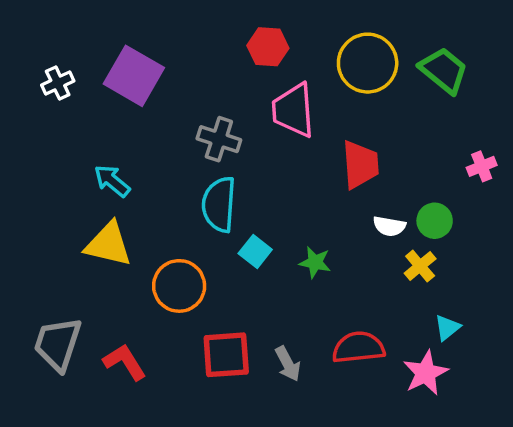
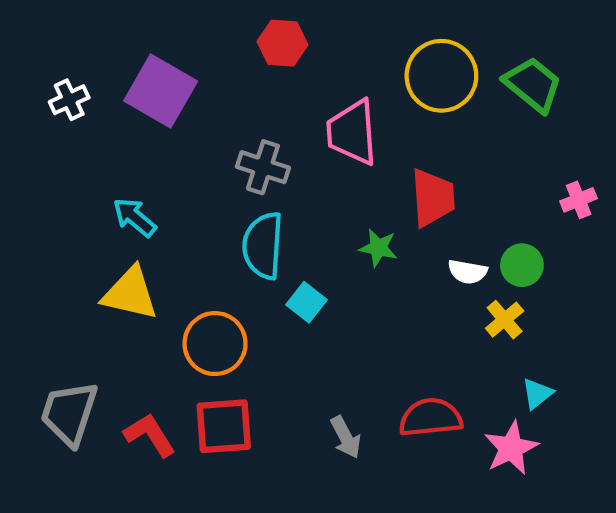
red hexagon: (268, 47) -> (283, 43), moved
green star: (315, 262) -> (378, 248), moved
red square: (226, 355) -> (224, 426), moved

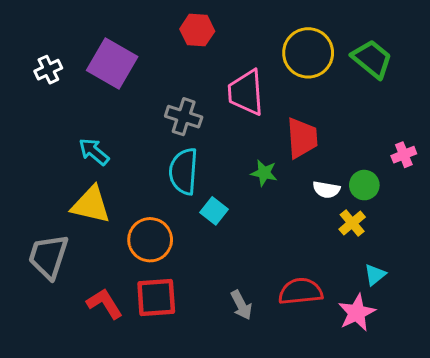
pink cross: (579, 200) -> (404, 155), moved
gray trapezoid: (69, 413) -> (48, 256), moved

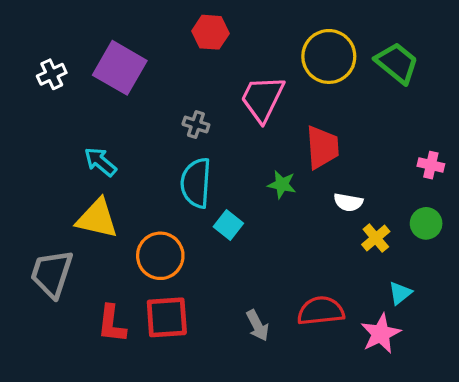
pink trapezoid: (246, 92) -> (262, 99), turned 30
gray cross: (184, 117) -> (196, 125), size x0.7
pink cross: (404, 155) -> (431, 165), turned 35
green circle: (364, 185) -> (426, 223), moved
red L-shape: (105, 304) -> (112, 324), turned -141

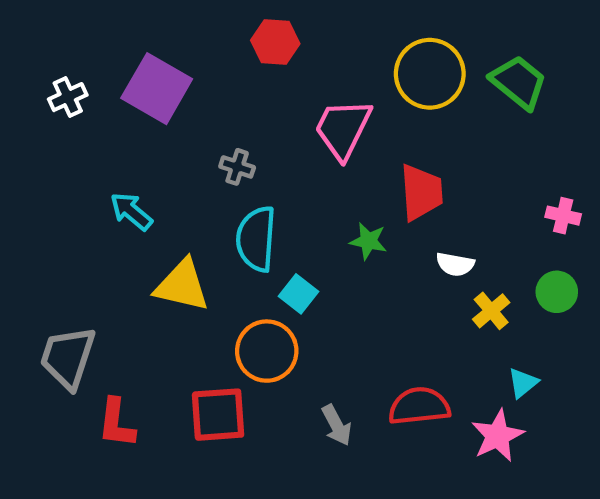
gray cross: (196, 125) -> (237, 167), moved
yellow triangle: (97, 219) -> (182, 285), moved
orange circle: (160, 256) -> (267, 351), moved
red L-shape: (112, 324) -> (116, 423), moved

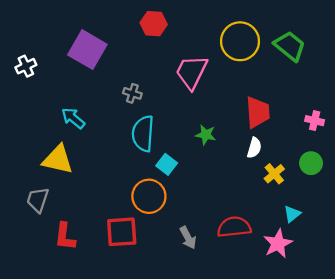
white cross: (68, 97) -> (26, 66), moved
red trapezoid: (421, 192) -> (258, 112), moved
white semicircle: (455, 264) -> (254, 148), turned -84
yellow triangle: (182, 285) -> (58, 160), moved
gray trapezoid: (68, 357) -> (38, 200), size x0.7

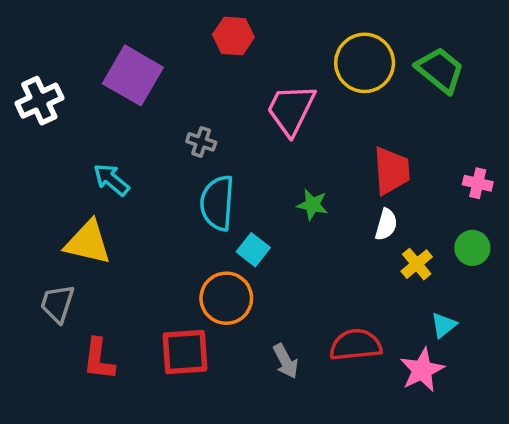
white cross: (26, 66) -> (39, 101), size x1.4

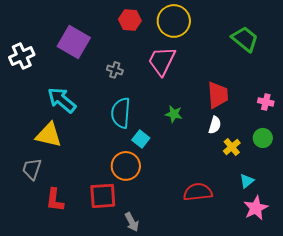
yellow circle: (365, 63) -> (174, 21), moved
gray cross: (201, 142) -> (115, 70), moved
cyan arrow: (111, 180) -> (62, 100), size x1.4
gray arrow: (286, 361) -> (132, 222), moved
pink star: (422, 370) -> (256, 208), moved

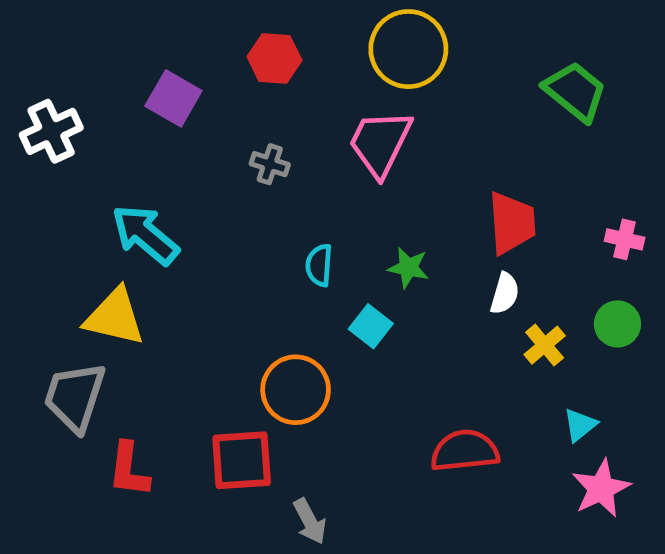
red hexagon: (130, 20) -> (274, 58), moved
purple square: (74, 42) -> (173, 98), size x0.7
cyan semicircle: (121, 113) -> (319, 265), moved, size x0.6
cyan square: (141, 139) -> (371, 326), moved
gray trapezoid: (32, 169) -> (75, 397), size x1.4

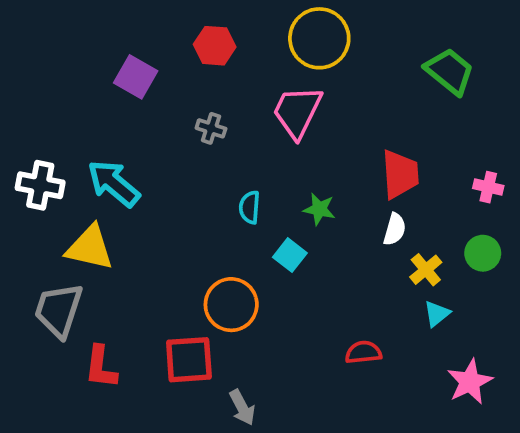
white cross: (51, 131) -> (40, 185), moved, turned 36
cyan triangle: (580, 425) -> (437, 314), moved
red semicircle: (465, 451) -> (363, 352), size x0.7

